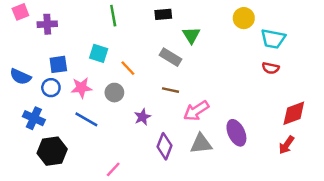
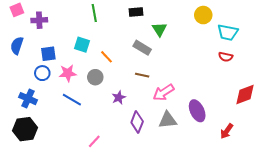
blue semicircle: (20, 77) -> (17, 46), moved, turned 84
red arrow: (286, 145) -> (227, 131), moved
black hexagon: (52, 151) -> (25, 129), moved

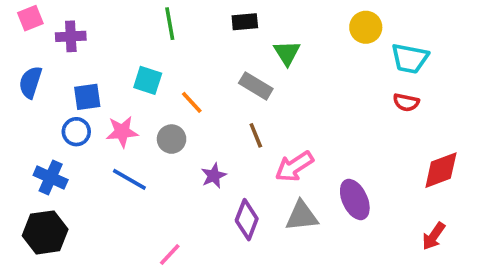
brown line: (142, 75) -> (256, 135), turned 56
red arrow: (227, 131) -> (434, 236), moved

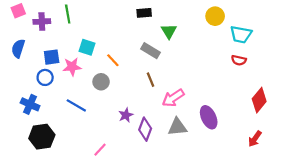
green line: (170, 24) -> (68, 14), moved
pink star: (122, 132) -> (72, 67), moved
red diamond: (441, 170) -> (259, 100), turned -30
purple star: (214, 176) -> (126, 115), moved
black hexagon: (45, 232) -> (42, 137), moved

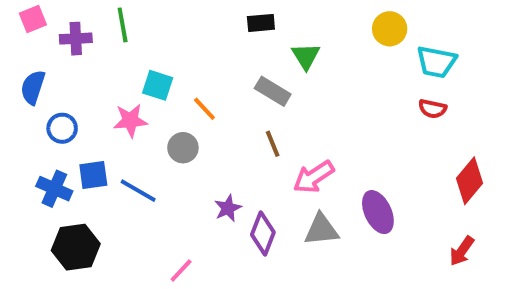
blue square: (52, 57) -> (93, 175), moved
blue circle: (45, 77) -> (62, 128), moved

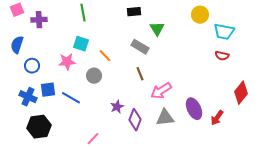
green line: (123, 25) -> (83, 13), moved
red arrow: (462, 251) -> (217, 118), moved

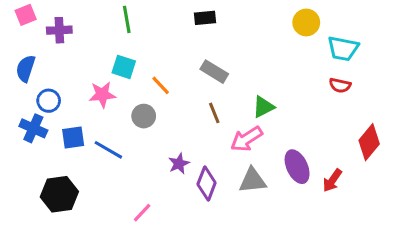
green triangle: (157, 29) -> (263, 107), moved, turned 35
blue cross: (28, 97) -> (33, 128), moved

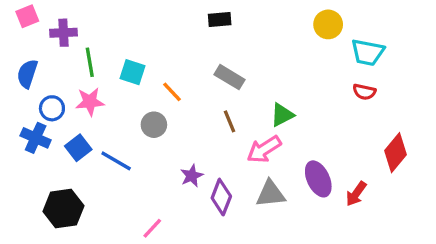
green line: (127, 19) -> (90, 62), moved
pink star: (102, 95) -> (90, 102), moved
blue square: (73, 137) -> (78, 148), turned -30

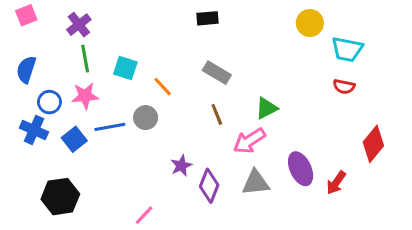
purple cross: (63, 33) -> (79, 25), moved, turned -35
blue line: (116, 161) -> (110, 127), moved, turned -40

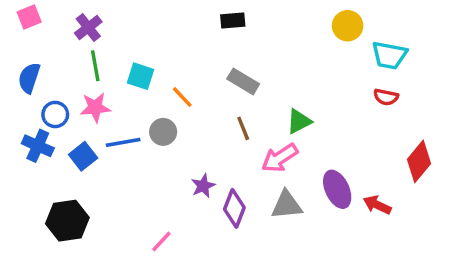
red arrow: (336, 183) -> (377, 205), turned 80

